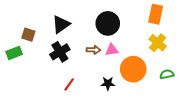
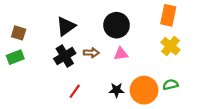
brown square: (28, 35) -> (19, 33), moved
brown arrow: (94, 50) -> (91, 53), moved
orange circle: (133, 69) -> (144, 90), moved
green semicircle: (167, 74) -> (170, 85), moved

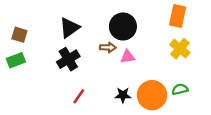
brown arrow: (91, 53) -> (108, 47), moved

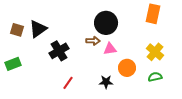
black triangle: (69, 28) -> (38, 29), moved
yellow cross: (180, 49) -> (155, 52), moved
green rectangle: (16, 60) -> (13, 64), moved
orange circle: (152, 95) -> (127, 68), moved, size x0.7

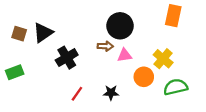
yellow cross: (155, 52) -> (163, 59), moved
green semicircle: (155, 77) -> (176, 87), size x1.5
black star: (106, 82) -> (111, 93), moved

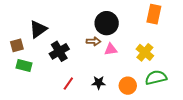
brown square: (19, 34) -> (17, 45), moved, turned -32
green rectangle: (15, 72) -> (24, 65), moved, turned 35
orange circle: (144, 77) -> (128, 86), moved

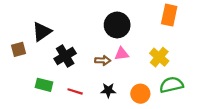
brown arrow: (94, 41) -> (103, 60), moved
green rectangle: (24, 65) -> (44, 85), moved
red line: (68, 84) -> (75, 91), turned 72

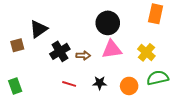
pink triangle: (122, 54) -> (112, 49), size x1.5
brown arrow: (103, 60) -> (83, 55), moved
green rectangle: (44, 85) -> (15, 86), moved, turned 56

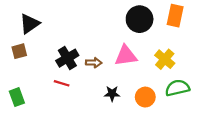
black circle: (108, 23) -> (140, 19), moved
black triangle: (39, 29) -> (30, 24), moved
red line: (69, 84) -> (62, 83), moved

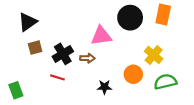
brown square: (19, 51) -> (35, 48), moved
pink triangle: (126, 56) -> (101, 36), moved
orange circle: (145, 97) -> (133, 74), moved

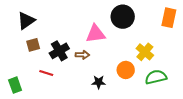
orange rectangle: (163, 14) -> (169, 18), moved
red line: (58, 77) -> (46, 73), moved

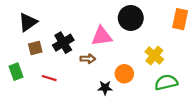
black cross: (59, 51) -> (63, 43), moved
orange circle: (126, 70) -> (124, 74), moved
green rectangle: (15, 85) -> (16, 72), moved

